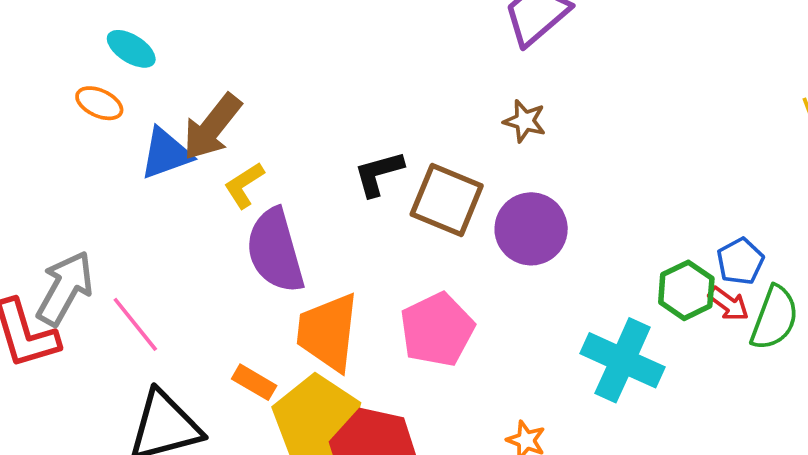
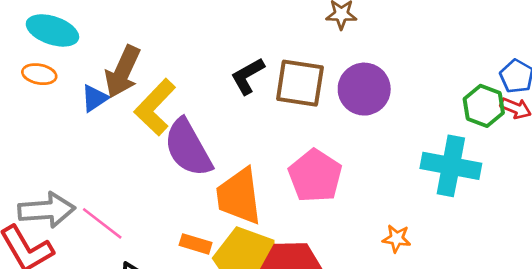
cyan ellipse: (131, 49) -> (52, 30), size x1.4
blue triangle: (166, 153) -> (95, 98), size x0.7
yellow L-shape: (244, 185) -> (155, 107), size x1.6
gray arrow: (65, 288) -> (47, 210), turned 70

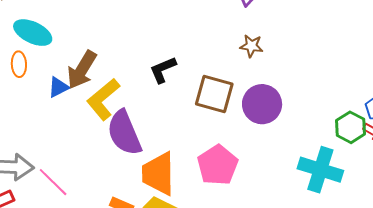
orange ellipse: (39, 74) -> (19, 64), turned 70
black L-shape: (248, 76) -> (163, 70), moved

